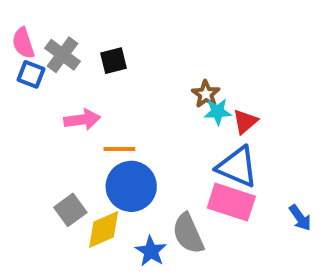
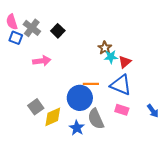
black square: (114, 61) -> (58, 31), turned -32
orange line: (119, 149) -> (91, 84), moved
blue circle: (131, 186) -> (80, 98), moved
pink rectangle: (231, 202) -> (122, 110), moved, size x0.6

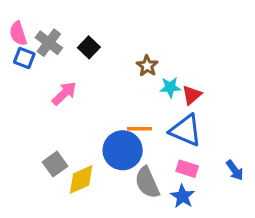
brown star: (105, 48) -> (147, 66), moved
pink arrow: (42, 61) -> (64, 93), turned -36
blue star: (77, 128) -> (183, 196), moved

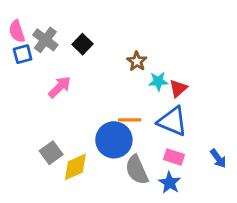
blue square: (24, 58) -> (23, 54), turned -36

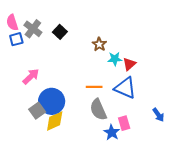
pink arrow: (60, 87) -> (31, 76), moved
blue circle: (114, 140) -> (52, 101), moved
pink rectangle: (174, 157) -> (124, 123), moved, turned 56
gray semicircle: (137, 170) -> (98, 110), moved
blue star: (170, 183) -> (112, 132), moved

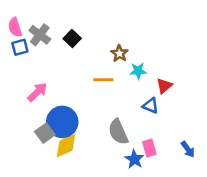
red triangle: (129, 64) -> (164, 86), moved
orange line: (94, 87) -> (103, 80), moved
blue triangle: (125, 88) -> (151, 106), size x0.6
blue arrow: (158, 115) -> (188, 149), moved

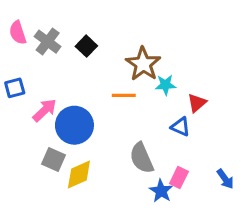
blue square: (20, 47) -> (15, 88), moved
brown star: (119, 53) -> (143, 64), size x1.6
blue circle: (62, 122) -> (74, 125), moved
gray square: (45, 133) -> (54, 160), turned -30
pink rectangle: (149, 148) -> (179, 177), turned 42

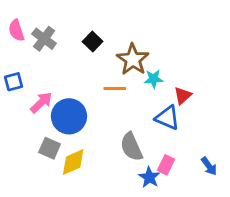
black square: (86, 46) -> (93, 41), moved
blue triangle: (180, 127) -> (167, 118), size x1.4

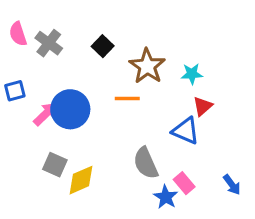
cyan star: (154, 79) -> (192, 74), moved
blue circle: (69, 116) -> (70, 109), moved
pink rectangle: (166, 165) -> (184, 183), turned -66

